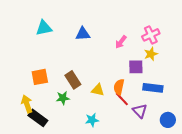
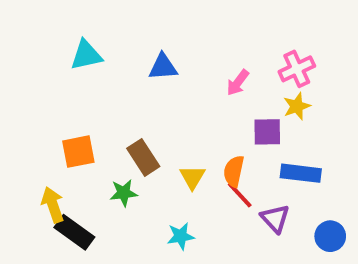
yellow triangle: (98, 90) -> (192, 177), turned 48

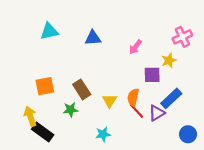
pink cross: (297, 69) -> (182, 37), moved
blue rectangle: (301, 173) -> (171, 98), turned -50
purple triangle: (275, 218) -> (157, 113), moved, turned 42

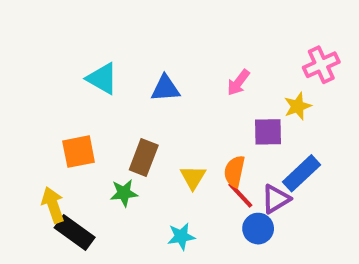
cyan triangle: (49, 31) -> (102, 79), moved, turned 42
blue triangle: (93, 38) -> (165, 88), moved
brown rectangle: (82, 89) -> (144, 158), turned 54
blue circle: (188, 134) -> (258, 229), moved

